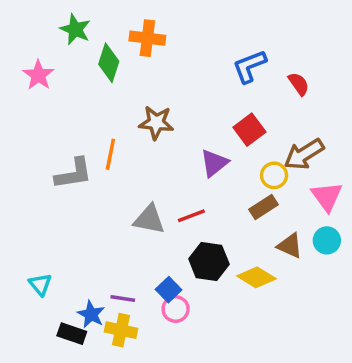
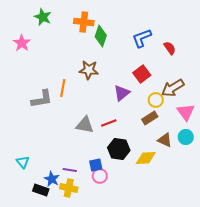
green diamond: (109, 63) -> (101, 36), moved
yellow diamond: (256, 277) -> (146, 158), turned -35
blue square: (169, 290) -> (96, 165), turned 32

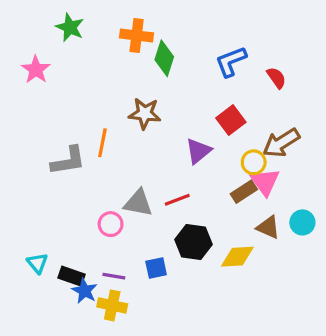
pink triangle: (186, 112) -> (265, 182), moved
pink circle: (100, 176) -> (111, 224), moved
black rectangle: (41, 190) -> (72, 276), moved

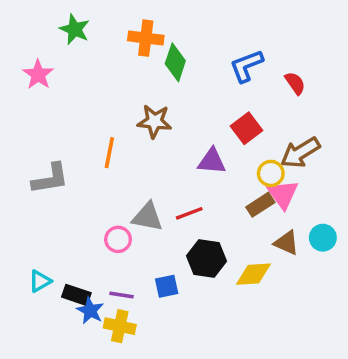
purple triangle: (198, 151) -> (212, 161), turned 44
gray L-shape: (68, 161) -> (50, 179), moved
cyan triangle: (37, 263) -> (40, 281), turned 40

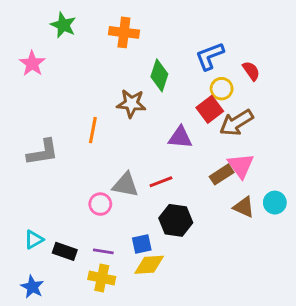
green diamond: (175, 62) -> (159, 75), moved
brown arrow: (300, 153) -> (236, 123), moved
yellow circle: (271, 173) -> (222, 89), moved
yellow diamond: (253, 274) -> (149, 265), moved
blue star: (90, 311) -> (32, 287), moved

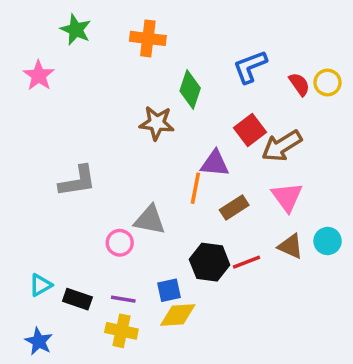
yellow circle: (222, 89) -> (328, 82), moved
orange line: (93, 130) -> (195, 188), moved
gray L-shape: (43, 152) -> (77, 181), moved
brown rectangle: (222, 174) -> (234, 208), moved
red line: (161, 182) -> (247, 262), moved

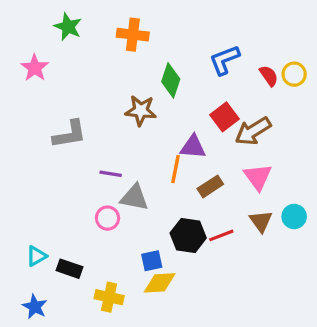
gray L-shape: (77, 181) -> (70, 134), moved
brown triangle: (291, 246) -> (261, 221), turned 30
purple line: (123, 299) -> (111, 174), moved

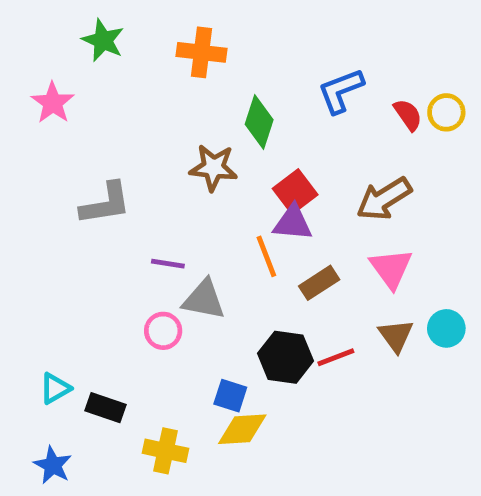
red square: (225, 117) -> (295, 192), moved
orange line: (176, 169) -> (266, 256), turned -32
blue square: (152, 261) -> (230, 396), turned 30

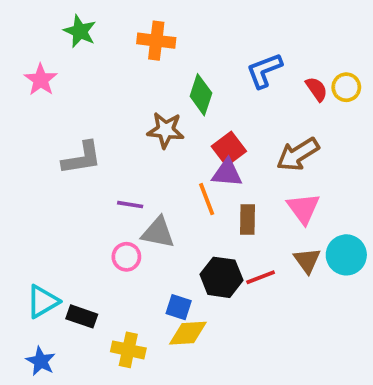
brown rectangle: (319, 283) -> (248, 220), turned -56
cyan circle: (446, 328) -> (346, 255), size x1.4
cyan triangle: (55, 388) -> (43, 301), size x1.4

